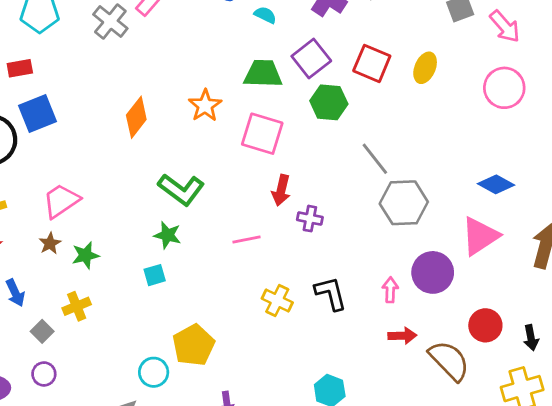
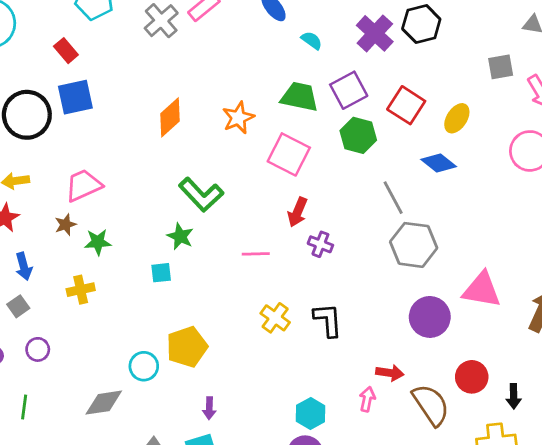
red rectangle: (20, 68) -> (66, 51), turned 50
blue diamond: (496, 184) -> (439, 163), moved
pink triangle: (480, 236) -> (482, 290), turned 33
pink arrow: (390, 290) -> (367, 399), moved
gray square: (42, 331) -> (18, 306), moved

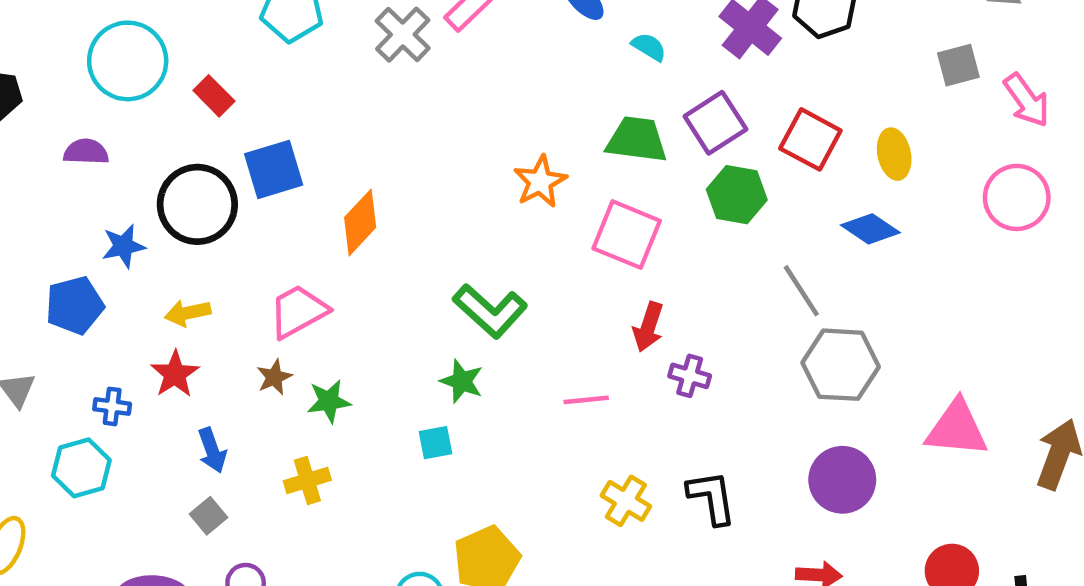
red rectangle: (66, 51) -> (214, 96), moved
orange diamond: (170, 117) -> (360, 222), moved
yellow ellipse: (457, 118) -> (894, 154), turned -40
purple circle: (430, 317) -> (842, 480), moved

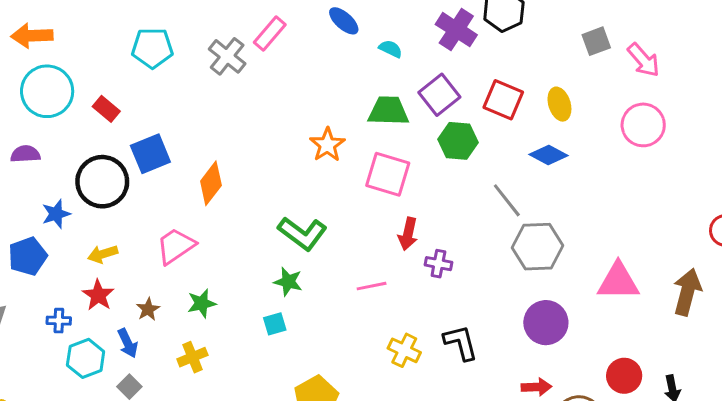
brown star: (274, 377) -> (148, 309), moved
cyan hexagon: (81, 468) -> (86, 358), moved

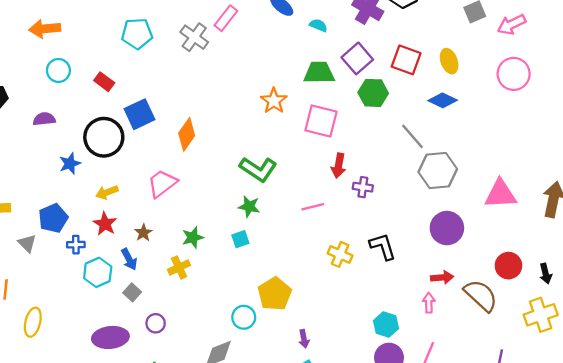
pink arrow: (644, 60) -> (511, 24), turned 108
cyan circle: (47, 91) -> (58, 70), size x0.6
blue pentagon: (28, 256) -> (53, 218), moved
green star: (202, 303) -> (193, 238), moved

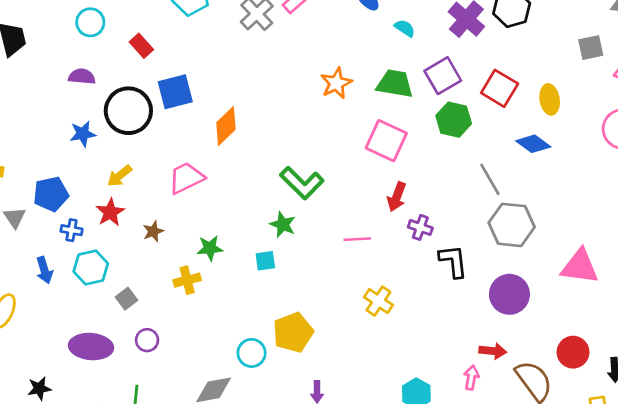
orange star: (274, 101) -> (336, 83), moved
purple semicircle: (44, 119) -> (82, 77), moved
yellow arrow: (107, 192) -> (120, 176), turned -30
black L-shape: (383, 246) -> (453, 261), moved
blue arrow: (129, 259) -> (44, 270), moved

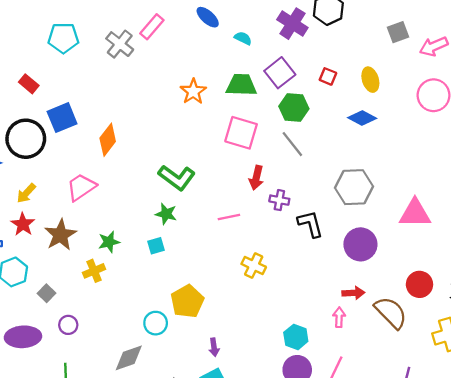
red square: (500, 88) -> (328, 76), size x0.6
gray line: (490, 179) -> (292, 144), moved
brown star: (153, 231) -> (60, 235), size x1.8

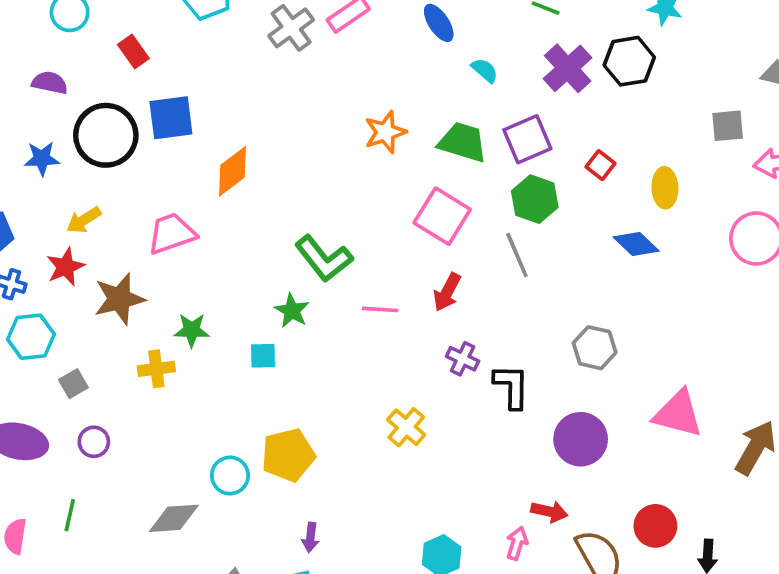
gray hexagon: (354, 187) -> (595, 348), size x0.7
purple cross: (279, 200) -> (463, 359), moved
pink line: (229, 217) -> (380, 309), moved

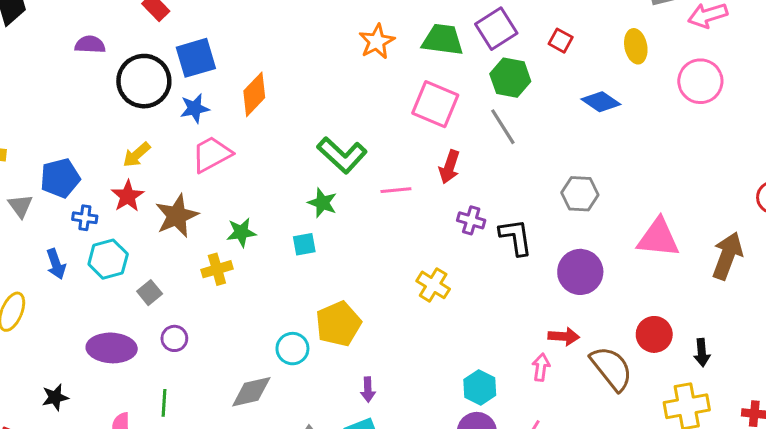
blue star: (42, 159) -> (195, 108), moved
yellow ellipse: (665, 188) -> (636, 46), moved

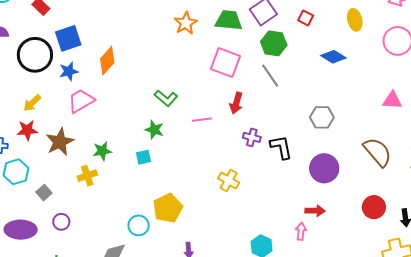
green L-shape: (342, 155) -> (166, 98), size x0.7
red star: (128, 196) -> (27, 130), turned 30
pink triangle: (658, 238) -> (392, 100), moved, size x0.7
brown semicircle: (611, 368) -> (378, 152), moved

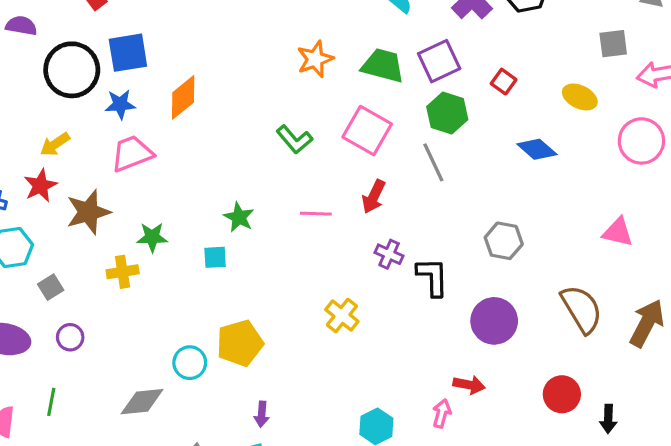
yellow ellipse: (355, 20) -> (580, 97), turned -60
green L-shape: (166, 98) -> (294, 139), moved
red star: (27, 130) -> (40, 186), turned -30

